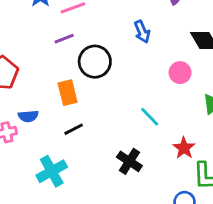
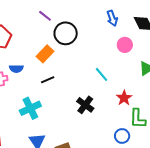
blue arrow: (142, 32) -> (112, 18), moved
purple line: (64, 39) -> (45, 16), turned 56
orange rectangle: (68, 93) -> (45, 54), turned 54

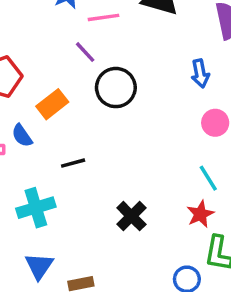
orange rectangle: (45, 54) -> (52, 104), moved
blue semicircle: (16, 69) -> (22, 136), turned 48
cyan line: (102, 74) -> (208, 178), moved

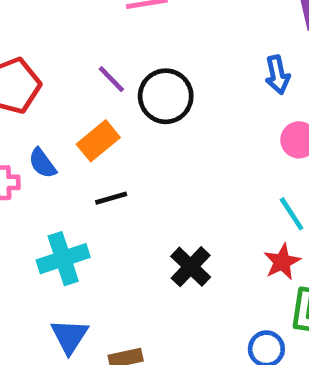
purple line: (85, 52) -> (111, 79), moved
orange rectangle: (52, 104) -> (98, 141), moved

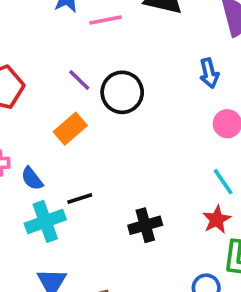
blue semicircle: (42, 163) -> (32, 179), moved
black line: (111, 198) -> (80, 199), moved
black cross: (191, 267) -> (145, 225), turned 32

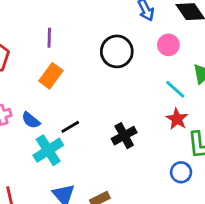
purple line: (79, 80) -> (49, 38), turned 60
black circle: (122, 92) -> (117, 51), moved

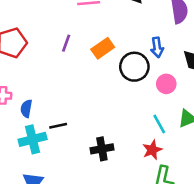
black circle: (117, 51) -> (134, 67), moved
orange rectangle: (51, 76) -> (103, 48), moved
blue semicircle: (31, 120) -> (26, 109), turned 42

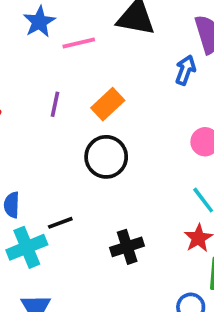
blue arrow: (157, 47) -> (185, 70), moved, turned -144
black circle: (134, 67) -> (106, 157), moved

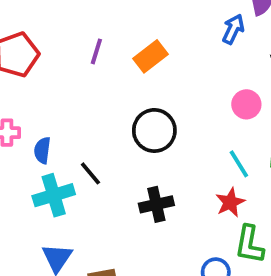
black circle: (106, 157) -> (154, 130), moved
black line: (60, 223) -> (90, 173), turned 65

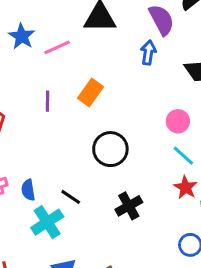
pink circle: (246, 104) -> (178, 121), moved

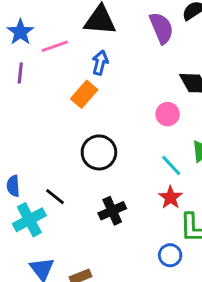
blue arrow: (148, 53) -> (100, 63), moved
purple line: (47, 101) -> (20, 73), moved
pink circle: (178, 121) -> (168, 114), moved

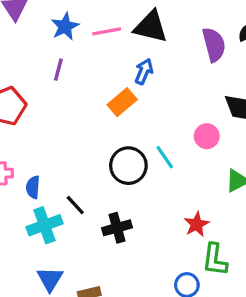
pink line: (55, 46) -> (107, 31), moved
cyan line: (171, 165) -> (165, 157), moved
black cross: (112, 211) -> (117, 228), moved

